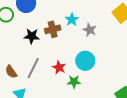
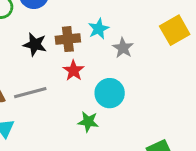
red star: (59, 67) -> (74, 71), moved
gray line: (33, 68) -> (30, 93), turned 40

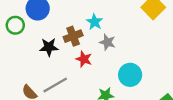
gray star: (123, 48) -> (107, 42), moved
cyan circle: (110, 93) -> (130, 75), moved

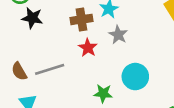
black star: (49, 47) -> (32, 18), moved

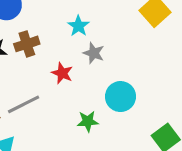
brown cross: (81, 19) -> (27, 44), moved

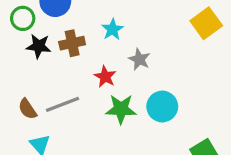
cyan star: (78, 26) -> (112, 29), moved
green star: (88, 121) -> (121, 109), moved, size x1.4

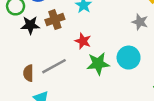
gray star: (139, 59) -> (140, 22), moved
brown semicircle: (27, 109) -> (28, 73), turned 42

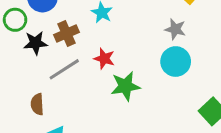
cyan circle: (129, 58) -> (176, 62), moved
gray line: (54, 66) -> (64, 69), moved

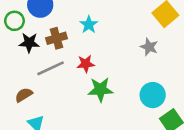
red star: (104, 59) -> (86, 64), turned -30
cyan circle: (176, 62) -> (153, 95), moved
brown semicircle: (37, 104) -> (24, 95), turned 54

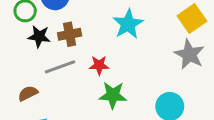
cyan star: (89, 25) -> (128, 24), moved, size x1.5
gray star: (149, 47) -> (189, 54), moved, size x1.5

